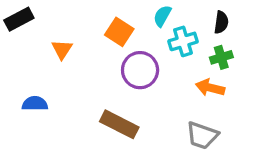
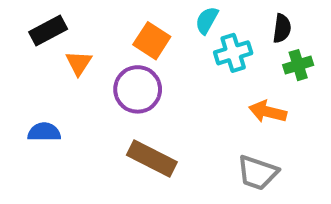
black rectangle: (19, 19) -> (48, 30), moved
green cross: (221, 57) -> (298, 65), moved
purple circle: (140, 70) -> (138, 89), moved

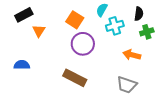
purple circle: (138, 89) -> (83, 44), moved

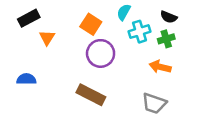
black semicircle: (139, 14) -> (169, 17), turned 104
green cross: (147, 32) -> (166, 39), moved

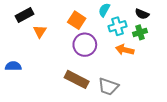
orange arrow: (160, 67) -> (125, 50), moved
blue semicircle: (26, 79) -> (13, 66), moved
gray trapezoid: (154, 103) -> (108, 87), moved

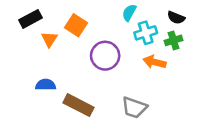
orange square: (77, 20) -> (76, 25), moved
blue semicircle: (13, 66) -> (46, 85), moved
brown rectangle: (77, 79) -> (79, 105), moved

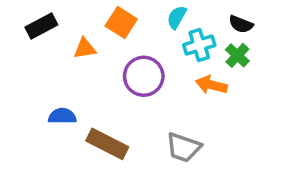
orange square: (76, 25) -> (121, 23), moved
orange triangle: (49, 39) -> (85, 49), moved, turned 48
green cross: (174, 40) -> (237, 55), turned -30

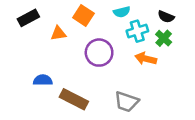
cyan semicircle: (177, 17) -> (122, 12), turned -133

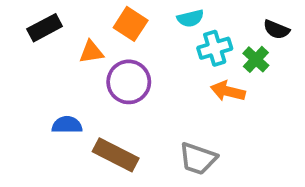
black semicircle: (166, 17) -> (276, 30), moved
purple circle: (99, 53) -> (129, 82), moved

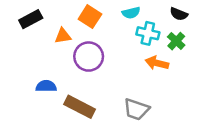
black semicircle: (276, 30) -> (179, 14), moved
cyan cross: (215, 48) -> (148, 33), turned 30

